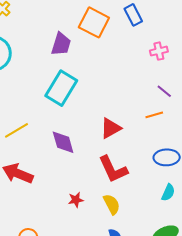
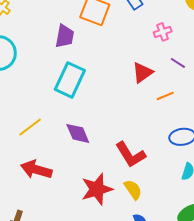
purple line: (164, 91) -> (178, 63), moved
red triangle: (111, 128) -> (142, 73), moved
red star: (76, 200) -> (97, 189), size x2.0

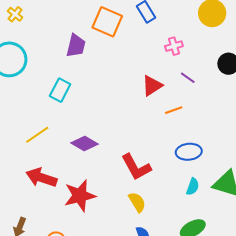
cyan rectangle: (70, 80) -> (60, 90), moved, size x0.7
purple diamond: (78, 133) -> (84, 143), turned -40
red star: (97, 189) -> (80, 196), moved

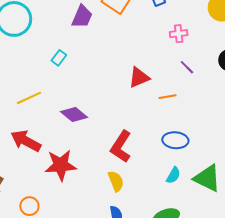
red triangle: (152, 86) -> (139, 77), moved
cyan rectangle: (60, 90) -> (59, 58), size x0.7
red L-shape: (136, 167) -> (121, 147), turned 52

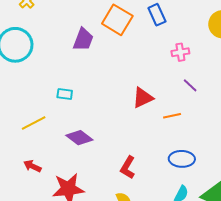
cyan rectangle: (59, 58) -> (65, 94), moved, turned 63
red arrow: (26, 141) -> (32, 166), size x0.6
red L-shape: (121, 147) -> (128, 168), size x0.7

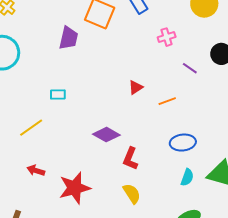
purple line: (190, 85) -> (190, 68), moved
red triangle: (143, 98) -> (136, 87), size x0.7
purple diamond: (79, 138) -> (106, 135), moved

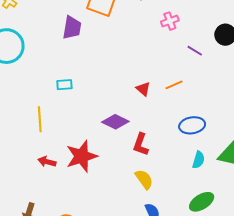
red triangle: (136, 87) -> (143, 89), moved, turned -42
yellow line: (31, 128) -> (40, 119), turned -55
red star: (75, 188) -> (82, 156), moved

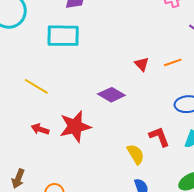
cyan rectangle: (64, 85) -> (63, 36), moved, size x2.0
yellow line: (40, 119) -> (36, 86), turned -60
red L-shape: (141, 144) -> (159, 137), moved, turned 135

